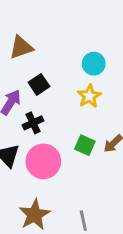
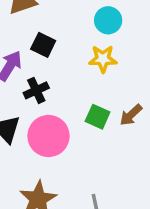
black square: (39, 84) -> (43, 45), turned -30
yellow star: (89, 96) -> (103, 59), turned 30

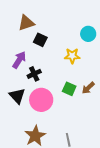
cyan circle: (108, 20) -> (88, 34), moved
black square: (43, 45) -> (40, 40), moved

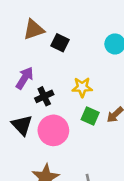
black square: (40, 40) -> (60, 43), moved
yellow star: (72, 56) -> (82, 87), moved

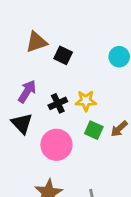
black cross: (44, 96) -> (58, 103), moved
black triangle: (22, 125) -> (22, 123), moved

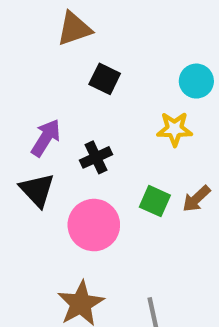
brown triangle: (36, 42) -> (74, 29), moved
yellow star: (86, 101) -> (175, 129), moved

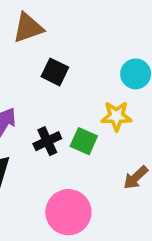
green square: (155, 201) -> (84, 141), moved
pink circle: (94, 225) -> (68, 212), moved

